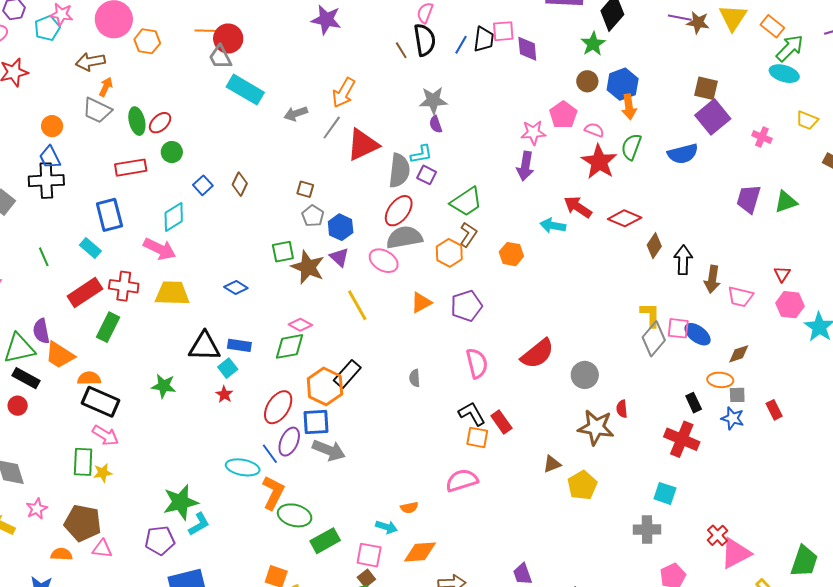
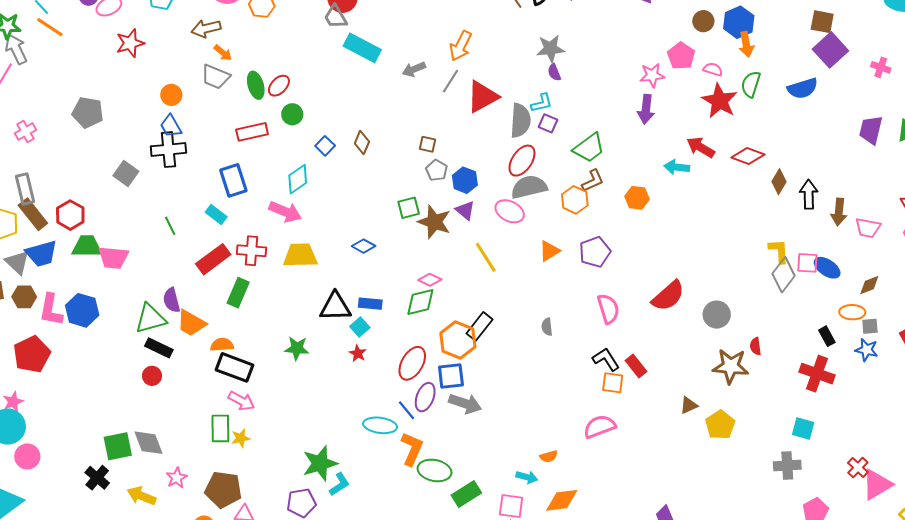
orange arrow: (106, 87) -> (223, 53), turned 108
brown L-shape: (468, 235) -> (593, 181), turned 35

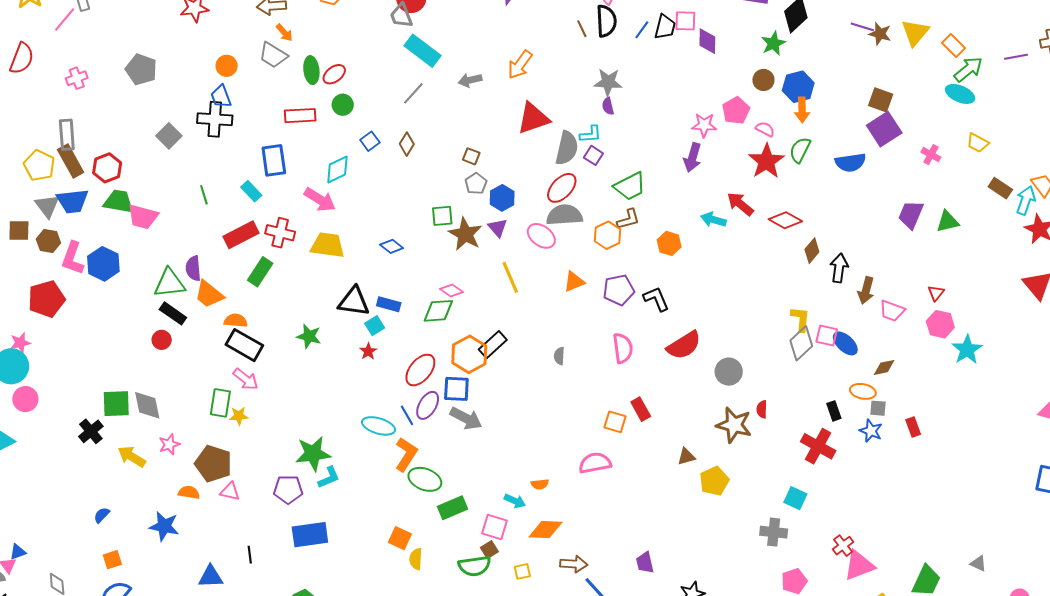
gray line: (451, 81) -> (413, 93), moved
black L-shape: (606, 359) -> (656, 299), moved

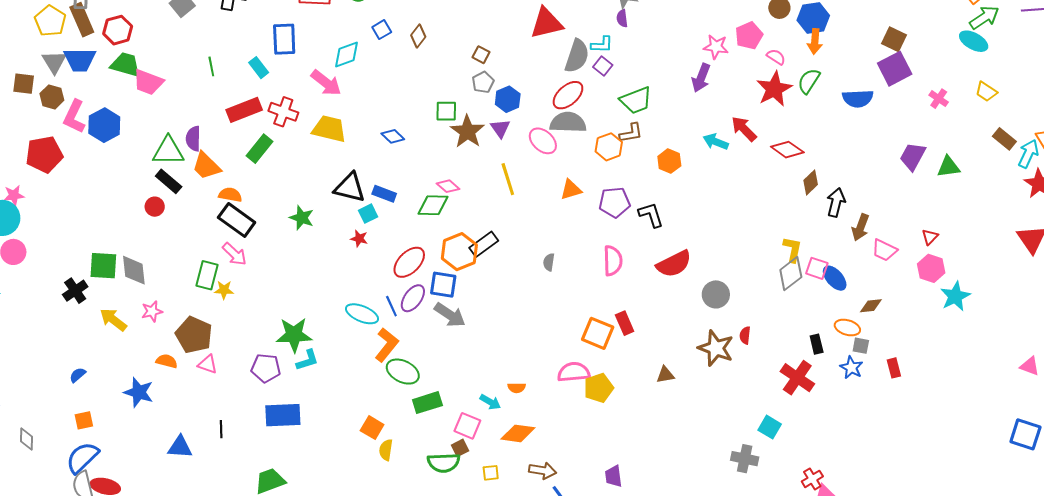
red star: (368, 351) -> (359, 239), turned -30
orange square: (615, 422) -> (598, 333), size x1.4
yellow pentagon: (714, 481) -> (599, 388), moved

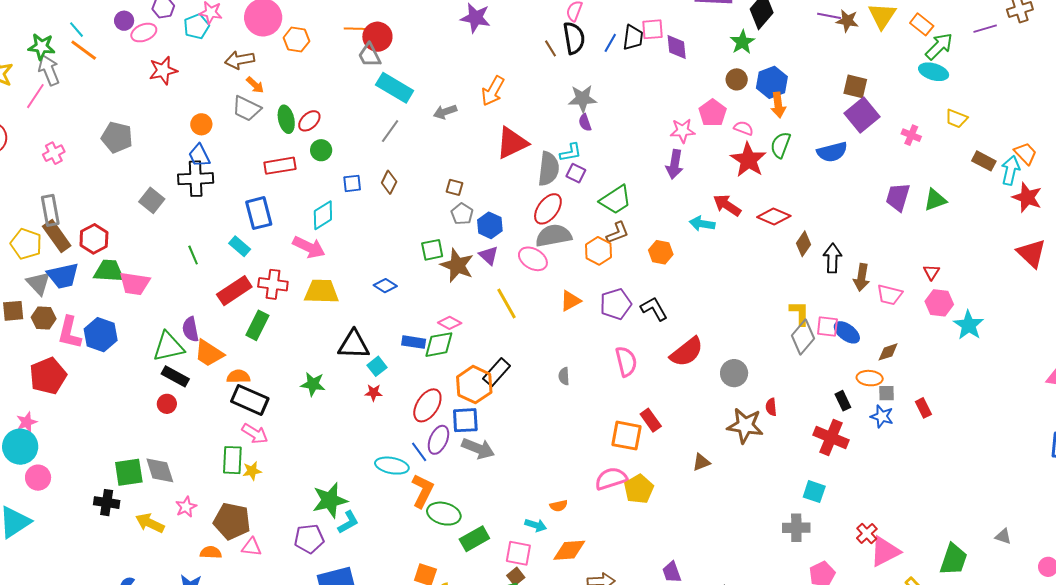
blue square: (382, 30) -> (352, 183), turned 36
blue rectangle: (384, 194) -> (414, 342), moved
black cross: (75, 291) -> (107, 503), turned -35

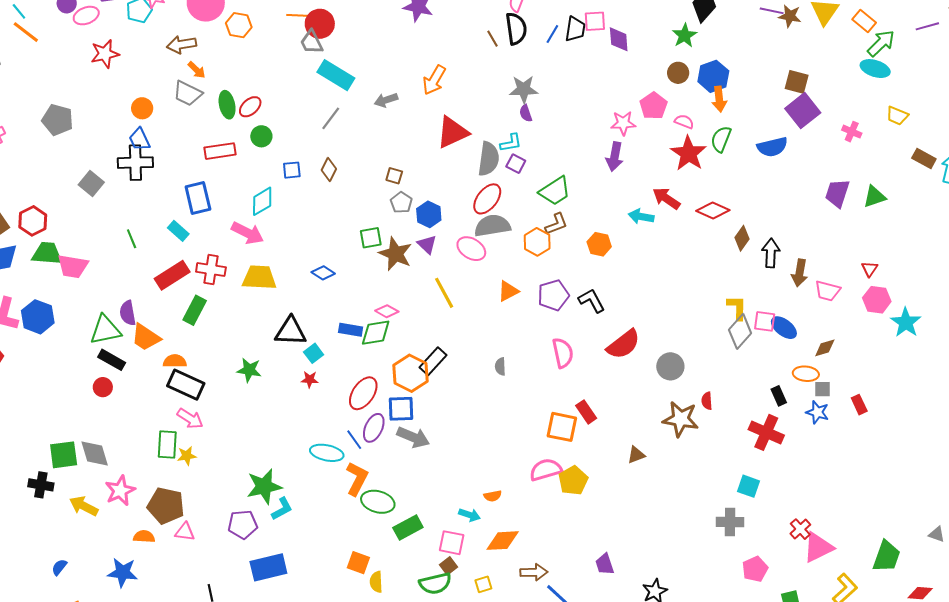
pink star: (186, 507) -> (120, 491), size x1.4

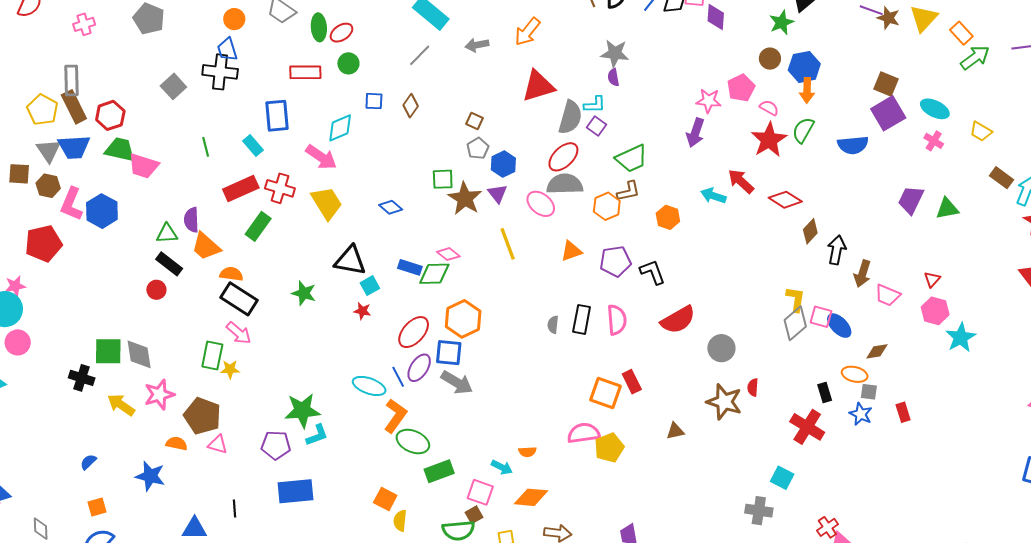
cyan ellipse: (875, 69) -> (935, 109), moved
yellow trapezoid: (259, 278) -> (327, 203), turned 48
green triangle: (105, 330) -> (167, 234), size x0.7
black rectangle: (433, 361) -> (582, 319), moved, turned -40

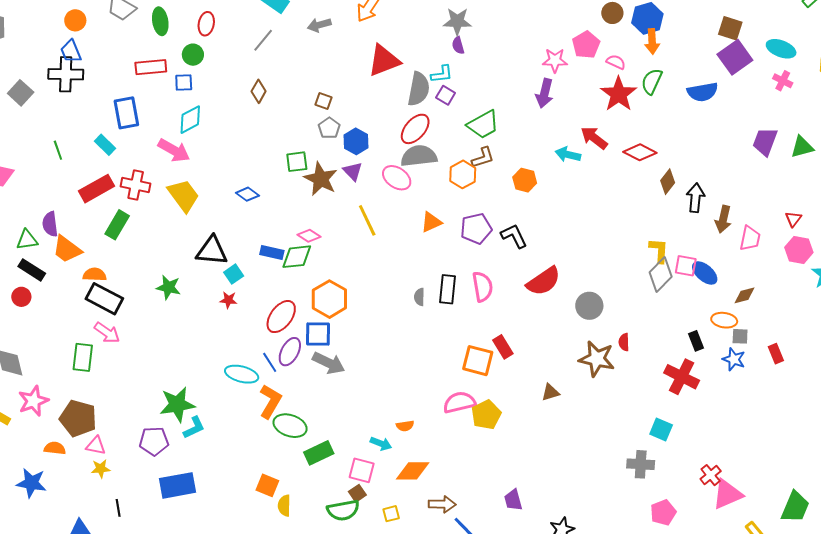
red ellipse: (341, 33) -> (206, 24), moved, turned -40
blue square: (374, 101) -> (184, 82), moved
pink trapezoid: (887, 295) -> (750, 238), turned -96
yellow star: (230, 369) -> (101, 469), moved

